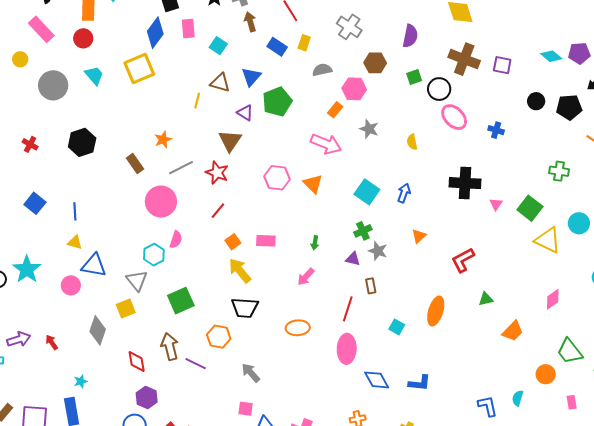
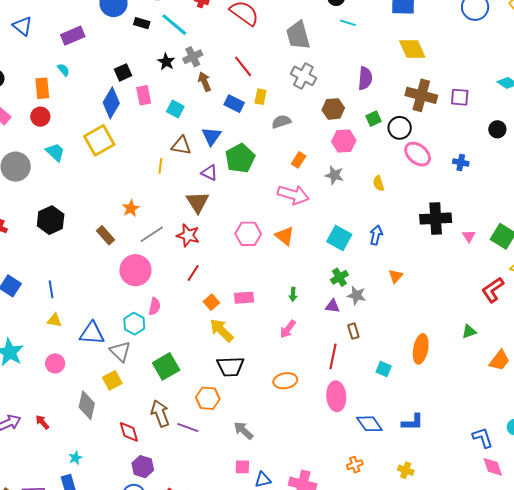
pink hexagon: (354, 89) -> (344, 141), moved
red L-shape: (463, 260) -> (493, 290), moved
blue triangle: (94, 265) -> (92, 333), moved

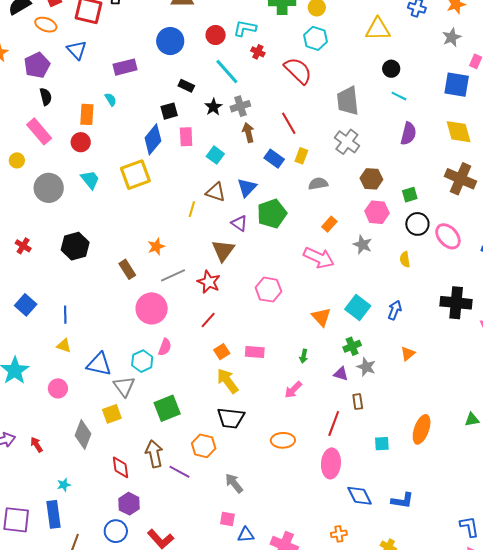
black rectangle: (142, 23) -> (186, 86), moved
purple semicircle: (365, 78) -> (408, 134), moved
black circle: (400, 128) -> (417, 224), moved
orange triangle: (285, 236) -> (321, 317), moved
cyan square: (384, 369) -> (382, 444), turned -35

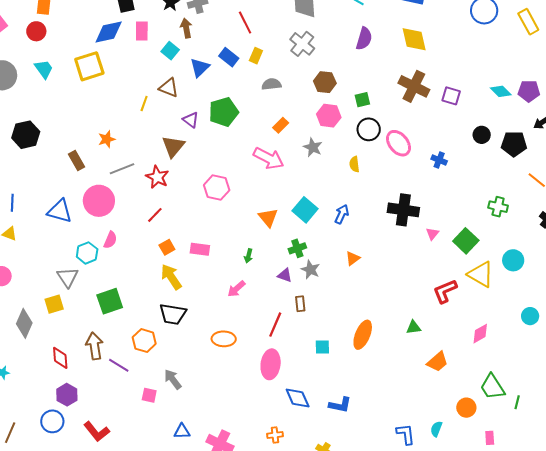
brown arrow: (248, 133) -> (186, 28), moved
blue diamond: (153, 139) -> (109, 32), turned 36
blue triangle: (247, 188) -> (200, 67), moved
blue triangle: (99, 364) -> (60, 211), moved
pink square: (227, 519) -> (149, 395), moved

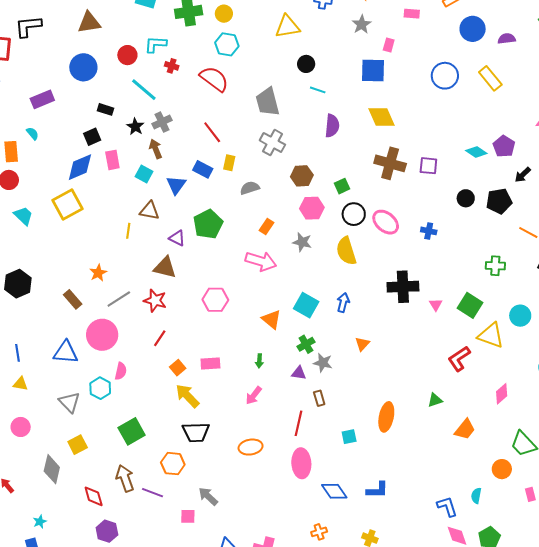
purple pentagon: (529, 91) -> (504, 146), turned -30
brown triangle: (173, 146) -> (165, 267), turned -45
yellow semicircle: (354, 164) -> (346, 251), size x1.8
gray triangle: (68, 277) -> (69, 402), moved

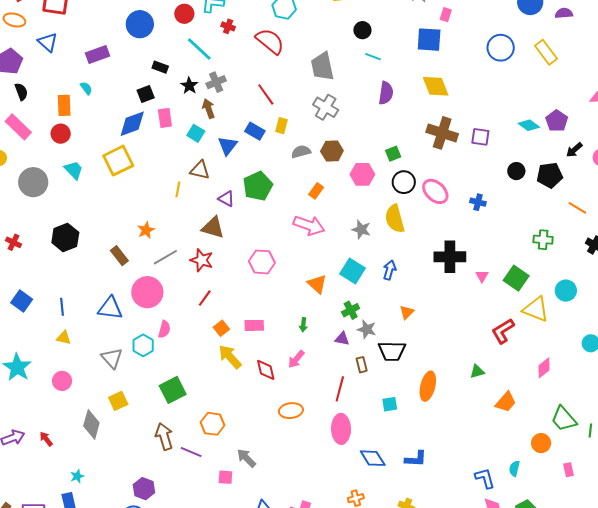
brown hexagon: (302, 176) -> (332, 151), moved
gray star: (302, 242) -> (361, 230), moved
black trapezoid: (196, 432) -> (392, 351), moved
red diamond: (94, 496) -> (266, 370), moved

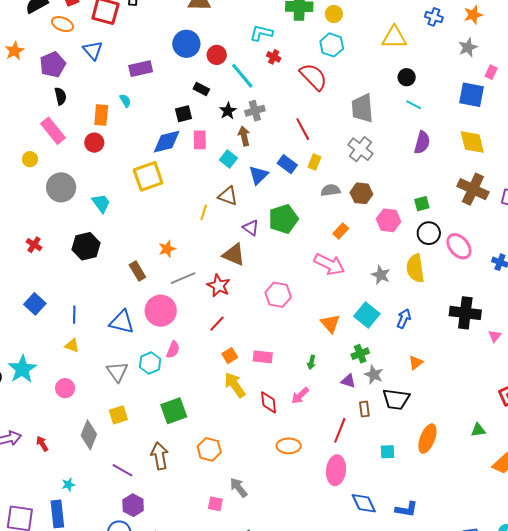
red circle: (184, 14) -> (217, 55), moved
cyan trapezoid: (74, 170) -> (101, 203), moved
purple line: (191, 452) -> (122, 470), moved

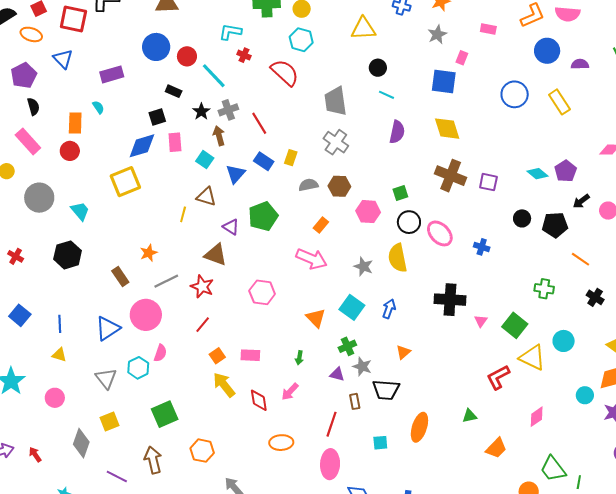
red line: (303, 129) -> (259, 123), moved
blue triangle: (122, 322) -> (108, 328), turned -44

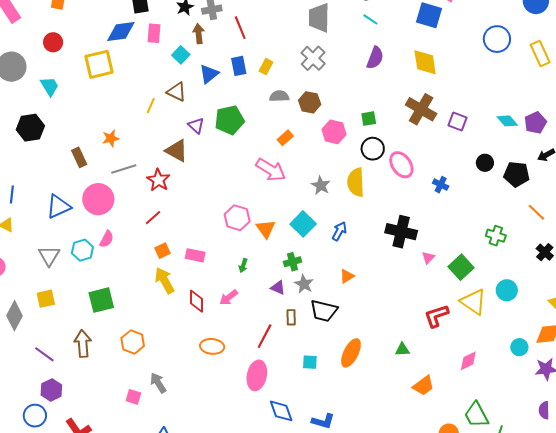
red circle: (70, 151) -> (53, 42), moved
blue rectangle: (264, 161) -> (239, 66), turned 36
pink hexagon: (262, 292) -> (237, 218), moved

